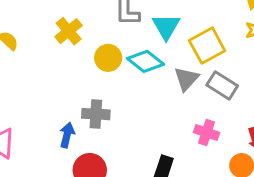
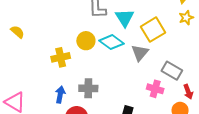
yellow cross: (69, 31) -> (61, 57), moved, turned 30
gray rectangle: (222, 85) -> (172, 71), moved
gray cross: (96, 114) -> (88, 88), moved

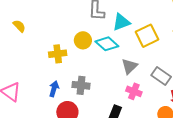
cyan triangle: (125, 18) -> (121, 22), turned 36
gray triangle: (140, 53) -> (129, 66), moved
pink cross: (155, 89) -> (134, 91), moved

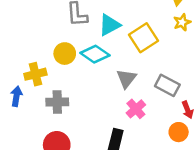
gray cross: (81, 85) -> (57, 102), moved
blue arrow: (54, 89) -> (16, 96), moved
pink cross: (134, 91) -> (136, 109), turned 35

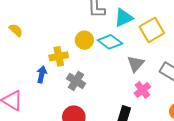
gray cross: (57, 102) -> (76, 81), turned 30

